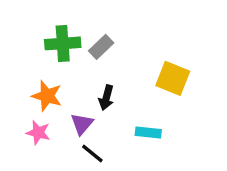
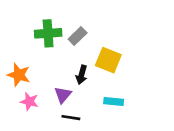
yellow square: (173, 78) -> (108, 60), moved
orange star: (47, 96) -> (19, 75), moved
black line: (92, 154) -> (71, 118), turned -30

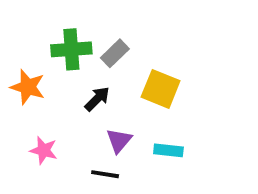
orange star: (19, 75) -> (28, 87), moved
black arrow: (82, 75) -> (97, 99), moved, turned -150
purple triangle: (63, 95) -> (119, 140), moved

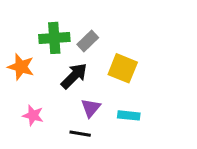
black arrow: (97, 99) -> (74, 76), size x1.4

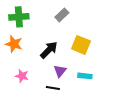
green cross: (54, 38) -> (19, 17), moved
gray rectangle: (88, 41) -> (62, 15), moved

